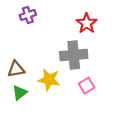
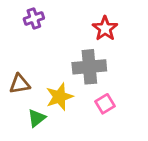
yellow star: (49, 80) -> (59, 97), turned -30
green triangle: (20, 93) -> (37, 118), moved

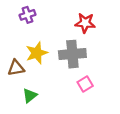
red star: (105, 28) -> (85, 23), turned -30
yellow star: (59, 97) -> (37, 53), moved

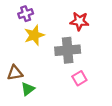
yellow star: (37, 53) -> (34, 35), moved
brown triangle: (16, 68) -> (15, 73), moved

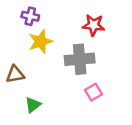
purple cross: (26, 14) -> (30, 16), turned 32
brown triangle: (15, 73) -> (15, 74), moved

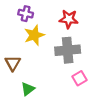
red star: (94, 25) -> (69, 19), moved
brown triangle: (15, 74) -> (13, 63), turned -49

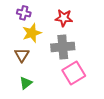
brown triangle: (13, 63) -> (22, 55), moved
pink square: (79, 78) -> (74, 73), size x1.6

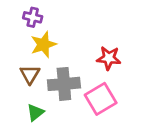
red star: (64, 18) -> (109, 58), moved
gray cross: (63, 47) -> (64, 84), moved

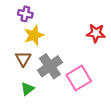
red star: (109, 58) -> (96, 33), moved
gray cross: (64, 84) -> (50, 66), turned -30

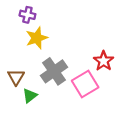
red star: (96, 33) -> (104, 61), moved, turned 30
brown triangle: (23, 59) -> (16, 77), moved

